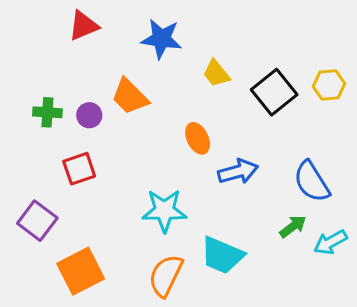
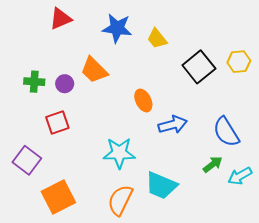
yellow trapezoid: (216, 73) -> (157, 39), moved

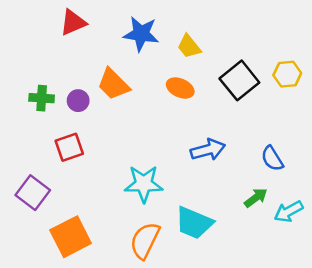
orange ellipse: (143, 100) -> (180, 88), moved, turned -40
blue semicircle: (226, 132) -> (272, 159), size x0.7

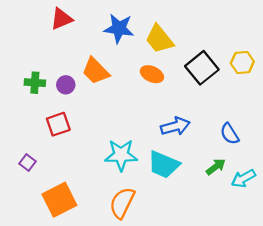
yellow trapezoid: (189, 46) -> (159, 39), size x1.4
purple square: (33, 193) -> (27, 162), size x0.6
cyan trapezoid: (194, 223) -> (164, 165), moved

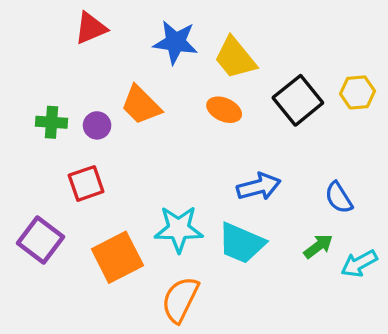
purple square: (27, 162) -> (41, 240), size x1.8
orange square: (59, 200) -> (117, 257), moved

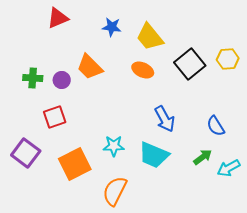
blue star: (175, 42) -> (112, 27), size x0.7
blue arrow: (259, 187) -> (165, 119), turned 76
cyan star: (179, 229) -> (114, 146), size x0.7

